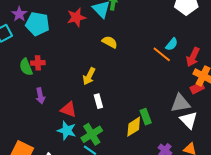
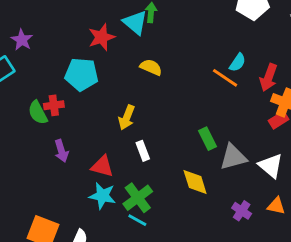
cyan pentagon: (37, 24) -> (82, 74), moved
gray triangle: (180, 103) -> (233, 157), moved
green rectangle: (146, 117) -> (207, 139), moved
yellow diamond: (134, 127) -> (195, 182), turned -70

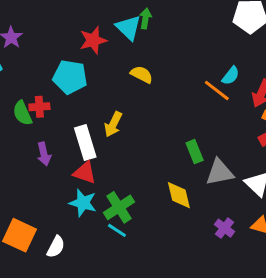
white rectangle: (143, 151) -> (85, 142), moved, size x1.6

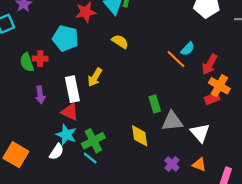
white semicircle: (56, 247) -> (57, 152), moved

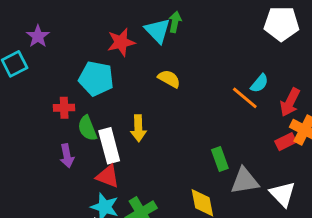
green semicircle: (27, 62) -> (87, 128), moved
yellow arrow: (95, 77) -> (138, 128), turned -30
red rectangle: (212, 98) -> (286, 142), moved

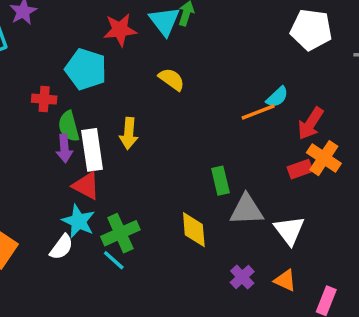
orange line: (245, 98) -> (258, 112), turned -68
purple arrow: (67, 156) -> (64, 148), moved

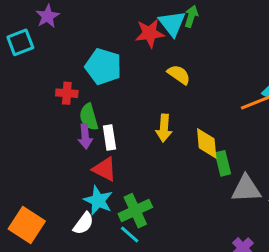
red star: (120, 30) -> (150, 33), moved
yellow arrow: (129, 133) -> (164, 128), moved
white rectangle: (92, 150) -> (109, 137), size x0.7
yellow diamond: (194, 230) -> (207, 143), moved

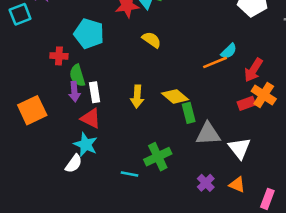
yellow arrow: (164, 128) -> (137, 96), moved
yellow diamond: (207, 143) -> (175, 96), turned -44
green cross: (135, 211) -> (158, 157), moved
orange square: (27, 225) -> (32, 110), moved, turned 32
cyan line: (130, 234) -> (130, 174), moved, turned -30

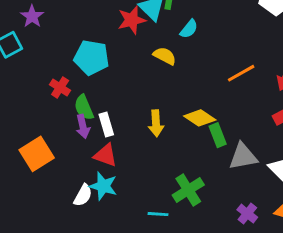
cyan semicircle: (229, 51) -> (189, 29), moved
red cross: (59, 56) -> (60, 87), turned 36
white semicircle: (74, 164) -> (83, 195), moved

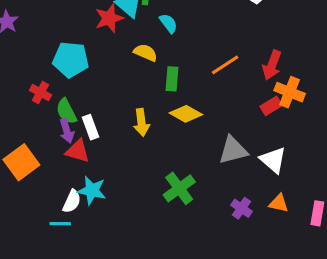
cyan semicircle: (189, 29) -> (168, 23), turned -72
green rectangle: (218, 135) -> (172, 79), moved, turned 30
red triangle: (105, 155) -> (78, 151), moved
cyan line: (158, 214) -> (60, 224), moved

